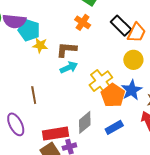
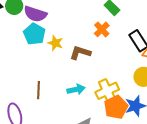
cyan pentagon: (29, 30) -> (34, 34), moved
cyan arrow: (69, 67) -> (76, 89), moved

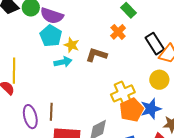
cyan arrow: (76, 89) -> (63, 62), moved
brown line: (39, 90) -> (51, 112), moved

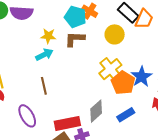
cyan pentagon: (51, 36) -> (75, 17), moved
yellow circle: (159, 80) -> (115, 34), moved
brown line: (51, 112) -> (44, 86), moved

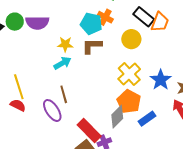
orange pentagon: (123, 83) -> (129, 101), moved
purple ellipse: (27, 116) -> (52, 110), moved
red rectangle: (67, 123) -> (89, 131), turned 60

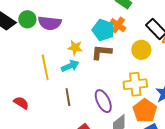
yellow cross: (129, 74) -> (135, 84), turned 30
yellow line: (19, 87) -> (45, 67), moved
orange pentagon: (129, 101) -> (145, 111), moved
purple ellipse: (52, 110) -> (103, 101), moved

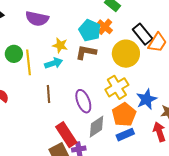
green circle: (27, 19) -> (14, 54), moved
yellow circle: (141, 50) -> (126, 54), size x1.4
yellow cross: (135, 84) -> (117, 87), turned -30

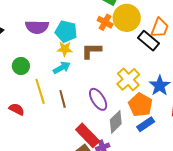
cyan pentagon: (90, 30) -> (66, 32), moved
black rectangle: (143, 34) -> (149, 41), moved
yellow circle: (126, 54) -> (127, 18), moved
yellow line: (29, 62) -> (40, 91), moved

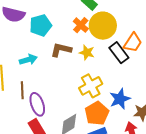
cyan pentagon: (66, 32) -> (41, 25), turned 30
yellow star: (65, 49) -> (87, 53), moved
purple ellipse: (98, 99) -> (37, 104), moved

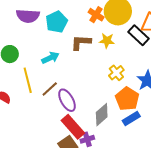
yellow cross: (91, 86) -> (116, 73), size x0.7
brown line: (22, 90) -> (50, 89), turned 60

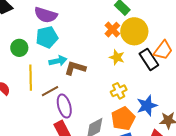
cyan pentagon: (57, 22) -> (47, 37), moved
brown L-shape: (81, 42) -> (75, 68), moved

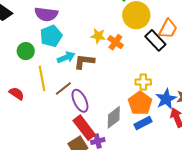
orange cross: (112, 30) -> (115, 42), moved
yellow star: (117, 57) -> (98, 36), moved
yellow cross: (119, 91) -> (143, 82), moved, turned 35
blue star: (147, 106) -> (166, 99), moved

